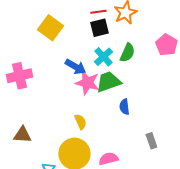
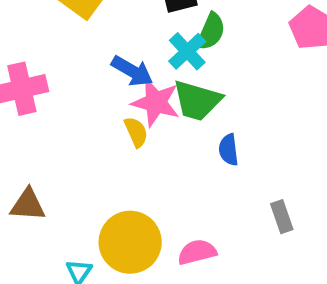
green semicircle: (127, 53) -> (211, 32), moved
green trapezoid: (108, 82) -> (197, 101), turned -144
yellow semicircle: (80, 122) -> (136, 132), moved

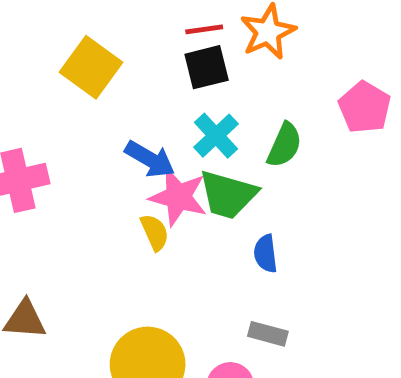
green semicircle: (211, 32) -> (284, 145), moved
gray rectangle: (282, 217) -> (268, 334), moved, turned -56

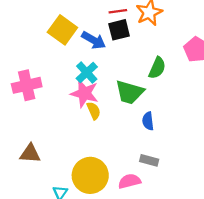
cyan cross: (216, 136) -> (87, 73), moved
blue arrow: (150, 159) -> (94, 40), moved
pink star: (178, 197) -> (84, 93), moved

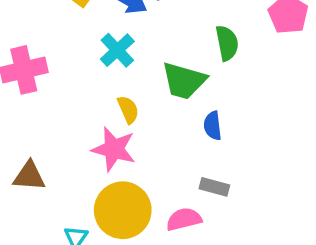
green semicircle: (157, 68) -> (227, 43), turned -35
pink star: (84, 93) -> (114, 149), moved

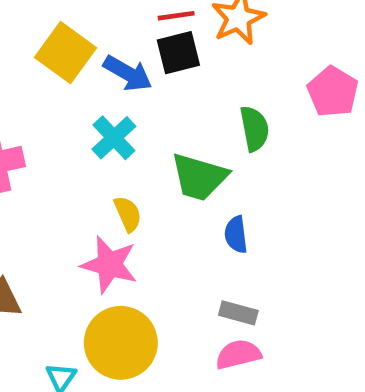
pink semicircle: (184, 219) -> (238, 354), moved

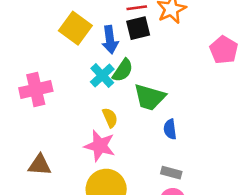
blue arrow: (128, 73) -> (110, 40), turned 52
green semicircle: (254, 129) -> (123, 70), moved, turned 45

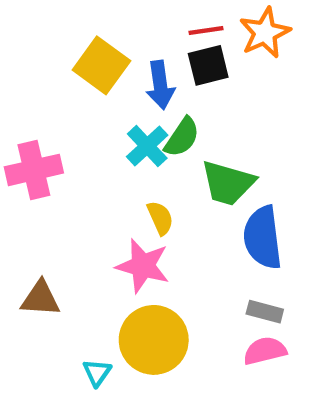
blue semicircle: (170, 129) -> (263, 238), size x1.8

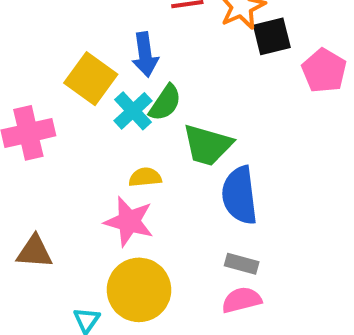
yellow square: (101, 65) -> (91, 79), moved
black square: (208, 65) -> (272, 36), moved
yellow semicircle: (160, 218) -> (145, 177), turned -72

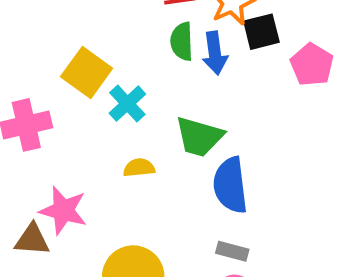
blue arrow: (145, 54) -> (215, 53), moved
green semicircle: (165, 103) -> (182, 41), moved, turned 144
pink star: (129, 221) -> (63, 210), moved

